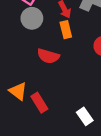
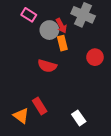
gray circle: (32, 18) -> (49, 30), moved
orange triangle: (18, 91) -> (21, 116), moved

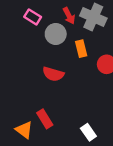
red arrow: (61, 26) -> (69, 16), moved
orange rectangle: (62, 43) -> (81, 49), moved

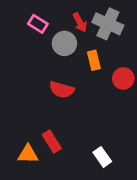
orange triangle: (24, 130) -> (28, 154), turned -36

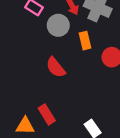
red semicircle: (62, 90) -> (56, 67), turned 35

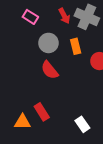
gray circle: (58, 25) -> (48, 43), moved

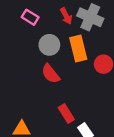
orange rectangle: (76, 46) -> (78, 48), size x1.5
red rectangle: (42, 112) -> (66, 113), moved

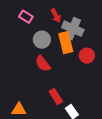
gray cross: (90, 17) -> (73, 29), moved

